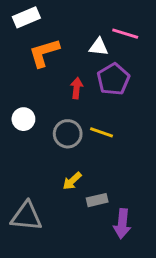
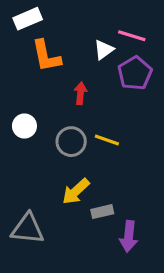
white triangle: (99, 47) -> (104, 50), turned -42
orange L-shape: (44, 53) -> (46, 56), turned -84
purple pentagon: (113, 79) -> (135, 73), moved
yellow arrow: (72, 181) -> (76, 191), size x1.4

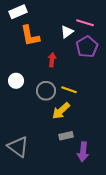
yellow arrow: (76, 191) -> (61, 111), moved
gray triangle: (28, 229) -> (18, 147), turned 30

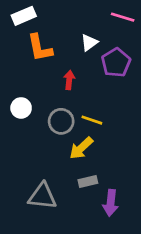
pink line: (85, 23) -> (123, 17), moved
gray triangle: (18, 147) -> (42, 196), moved, turned -30

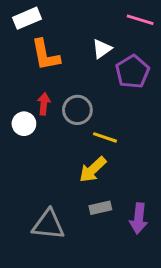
red arrow: (69, 80) -> (44, 104), moved
gray circle: (61, 121) -> (77, 110), moved
purple arrow: (111, 203) -> (139, 218), moved

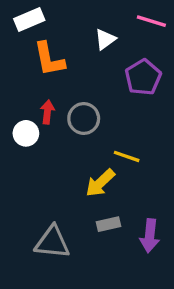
white triangle: (102, 49) -> (105, 39), moved
yellow line: (105, 137) -> (127, 156), moved

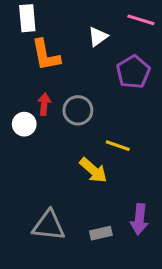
white rectangle: (29, 19) -> (27, 18), turned -72
yellow arrow: (100, 183) -> (93, 170), turned -96
gray rectangle: (108, 224) -> (101, 233), moved

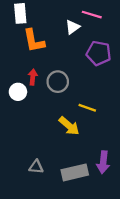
pink line: (141, 20) -> (92, 15), moved
purple pentagon: (133, 72) -> (99, 53), turned -30
gray triangle: (49, 225) -> (36, 167), size x0.6
gray rectangle: (101, 233) -> (75, 172), size x1.6

